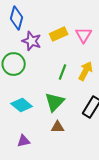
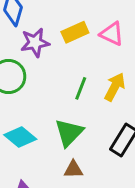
pink triangle: (84, 35) -> (112, 34), turned -36
purple star: (32, 41) -> (35, 43), turned -30

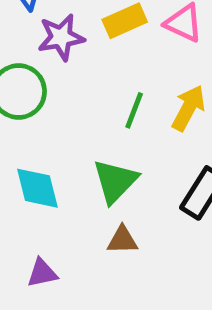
cyan diamond: (20, 137) -> (37, 188), turned 36

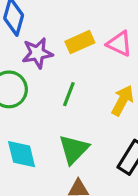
green line: (134, 110) -> (69, 94), moved

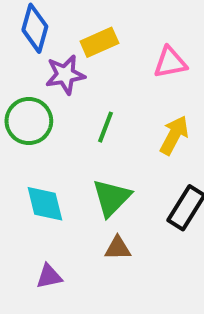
yellow rectangle: (80, 42) -> (99, 42), moved
pink triangle: (119, 44) -> (170, 63), turned -36

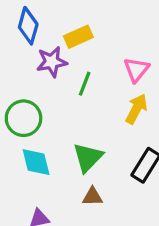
pink triangle: (170, 63) -> (136, 70), moved, turned -40
green circle: (29, 121) -> (24, 118), moved
green line: (106, 127) -> (85, 84), moved

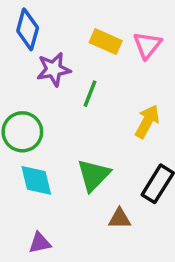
yellow rectangle: (78, 37) -> (106, 42), moved, turned 48
pink triangle: (136, 70) -> (147, 45), moved
brown triangle: (92, 197) -> (120, 219), moved

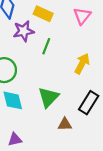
yellow rectangle: (106, 42) -> (43, 14), moved

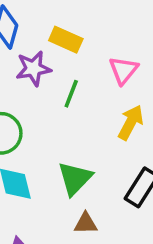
pink triangle: (82, 16) -> (123, 70), moved
brown triangle: (65, 124) -> (86, 223), moved

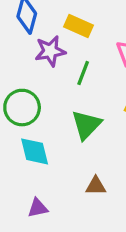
green triangle: (75, 178) -> (86, 125), moved

